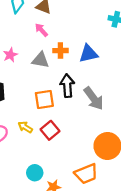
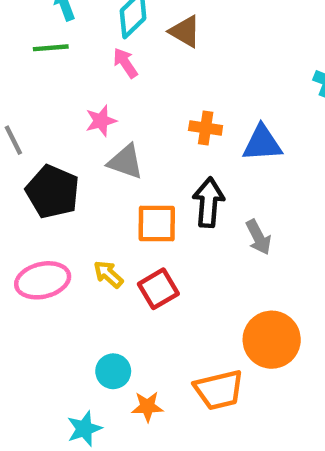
pink arrow: (41, 30) -> (125, 63), moved
gray triangle: (41, 60) -> (126, 162), moved
gray arrow: (94, 98) -> (258, 237), size x0.7

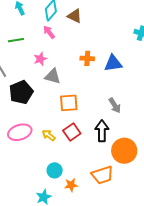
green line: (51, 48) -> (16, 40), moved
black pentagon: (53, 192) -> (21, 92), turned 30
black arrow: (208, 202) -> (102, 131), moved
yellow arrow: (108, 274) -> (49, 135), moved

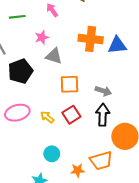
orange cross: (87, 58) -> (91, 39), size x1.6
gray arrow: (115, 105) -> (103, 91), moved, turned -42
orange star: (71, 185) -> (78, 170), moved

